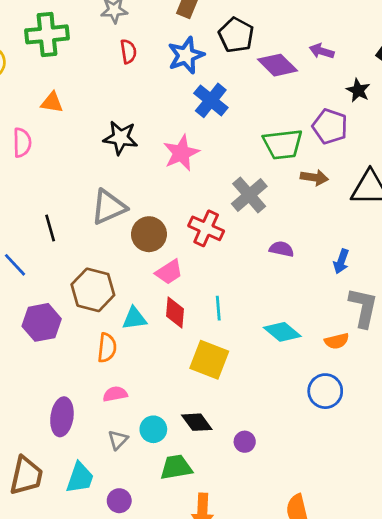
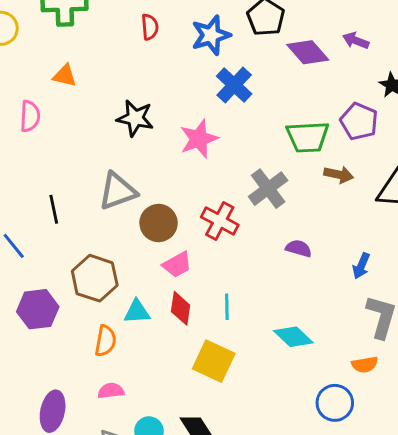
orange semicircle: (337, 341) -> (365, 365), moved

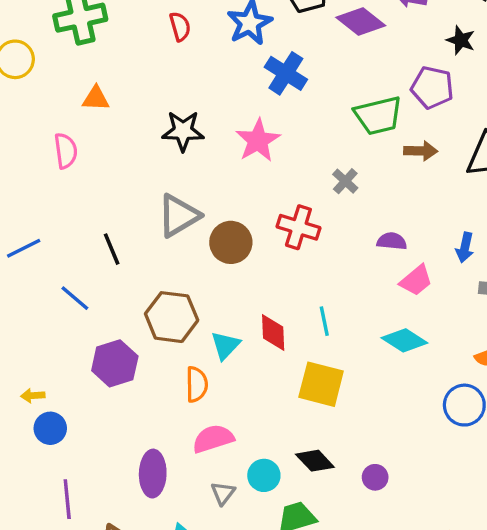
gray cross: (268, 189) -> (345, 181), size x0.6
pink trapezoid: (177, 265) -> (416, 280), moved
cyan triangle: (137, 312) -> (225, 345), turned -32
pink semicircle: (111, 391) -> (213, 439), size x1.4

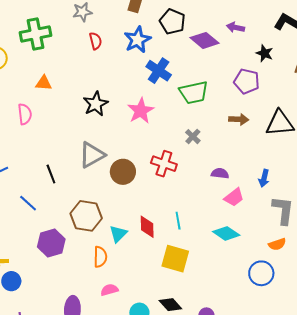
green trapezoid: (378, 116) -> (194, 93), moved
black star: (183, 131) -> (96, 104), turned -30
pink semicircle: (213, 439) -> (109, 290), size x0.7

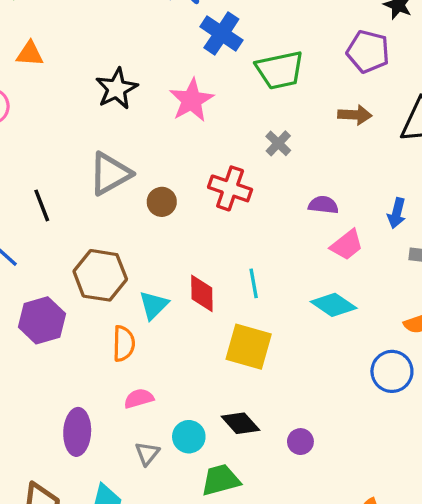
brown circle: (123, 172) -> (162, 202), size x0.7

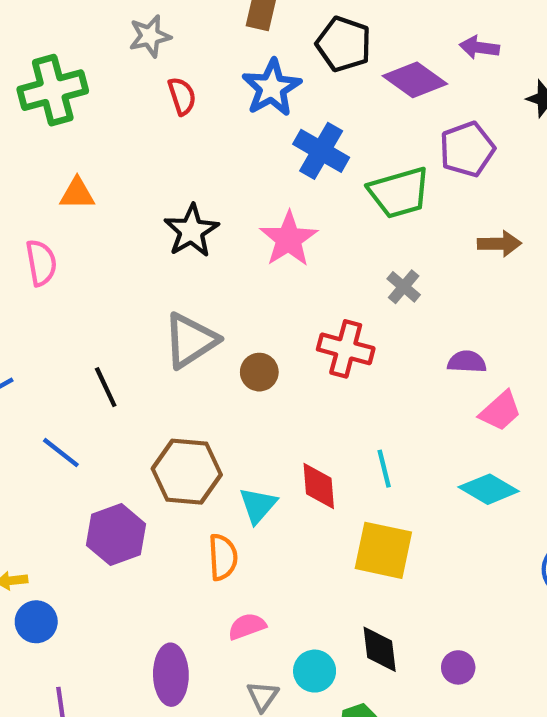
purple pentagon: (368, 52) -> (467, 149), moved, turned -30
black diamond: (240, 423) -> (380, 649), turned 39

